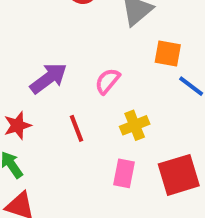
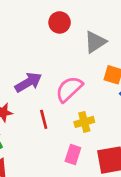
pink semicircle: (107, 81) -> (69, 89), size x1.5

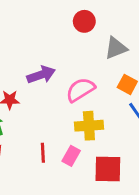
red line: (44, 119) -> (43, 153), moved
yellow cross: (84, 122) -> (89, 126), size x1.4

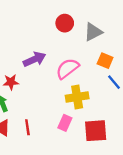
red circle: (84, 21) -> (65, 23), moved
red line: (43, 153) -> (27, 127), moved

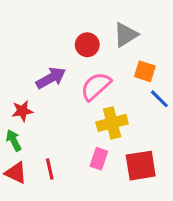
red circle: (65, 23) -> (87, 45), moved

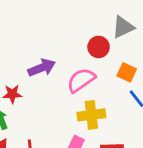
gray triangle: (126, 35) -> (123, 27), moved
red circle: (87, 45) -> (99, 47), moved

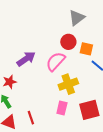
red circle: (99, 47) -> (68, 42), moved

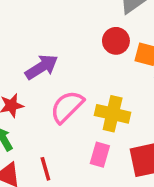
pink semicircle: (56, 61) -> (67, 107), moved
yellow cross: (68, 84) -> (113, 114), turned 30

